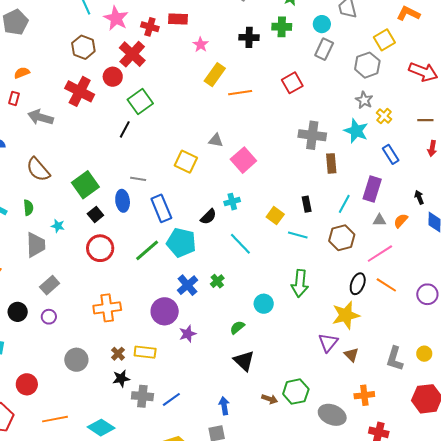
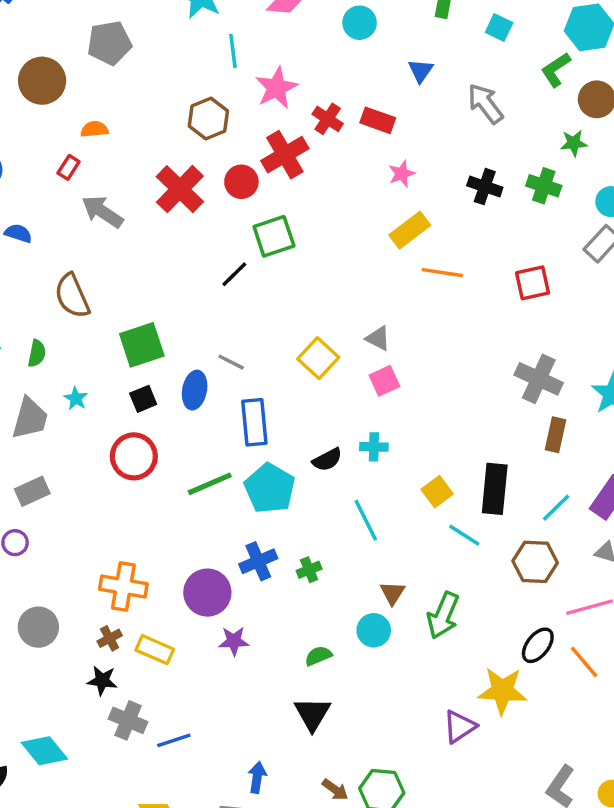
pink square: (243, 160) -> (384, 381), moved, size x0.7
black rectangle: (307, 204) -> (495, 489), size x1.8
orange cross: (107, 308) -> (123, 587), moved
brown triangle: (351, 355) -> (392, 593), moved

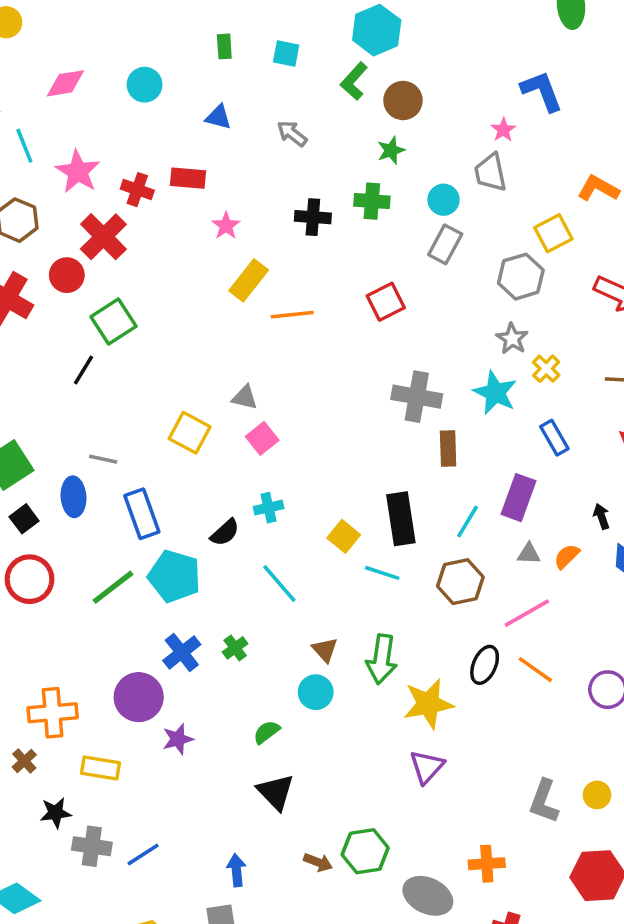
blue triangle: (421, 71) -> (218, 117), turned -36
gray arrow: (485, 104) -> (292, 133), size x0.7
brown cross: (110, 638) -> (24, 761), moved
yellow star: (502, 691) -> (428, 704), moved

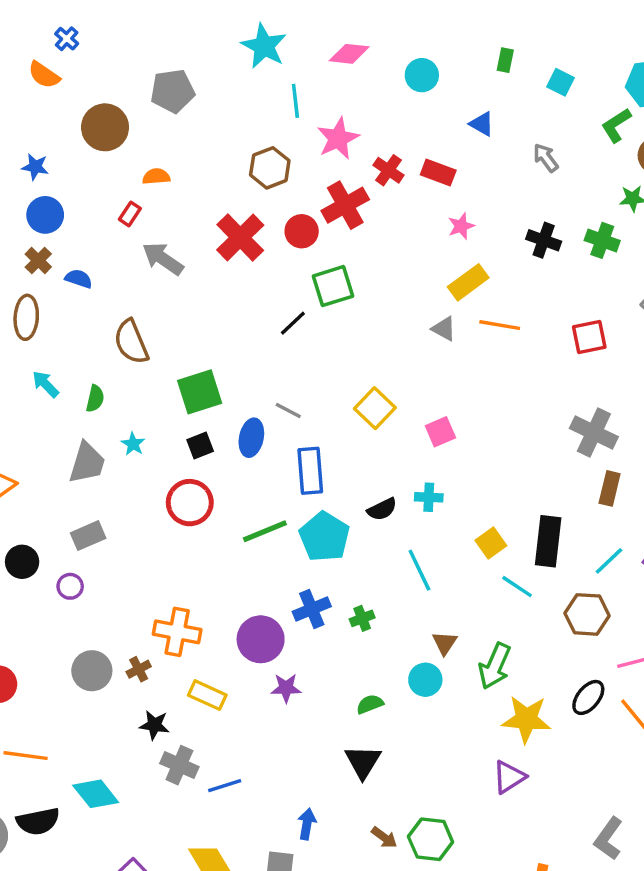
gray triangle: (245, 397) -> (444, 329), moved

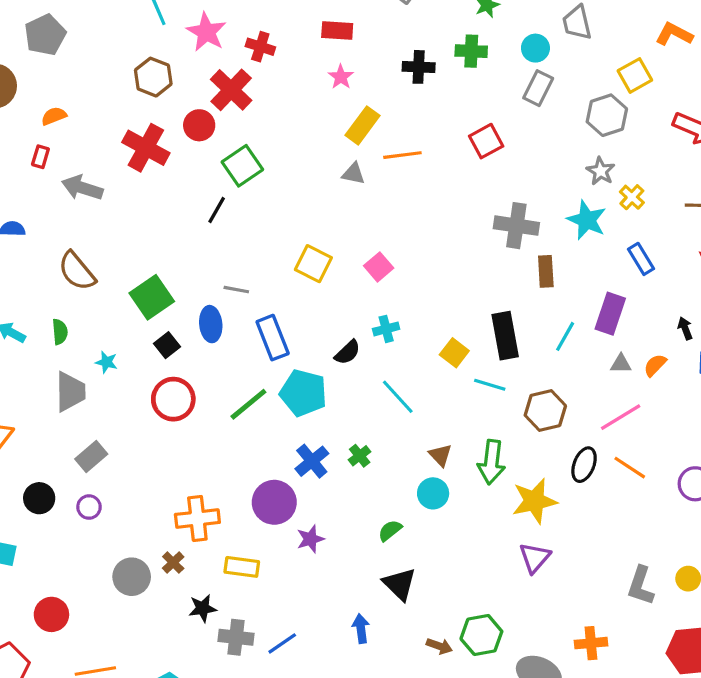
red rectangle: (438, 173) -> (337, 30), moved
brown hexagon: (587, 614) -> (545, 411), moved
blue arrow: (307, 824) -> (361, 629), moved

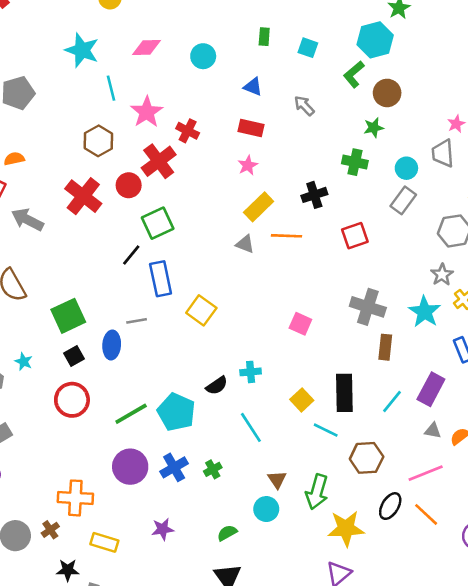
black cross: (419, 67) -> (314, 195), moved, turned -30
pink square: (379, 267) -> (300, 324), moved, turned -35
gray line: (236, 290) -> (137, 321), turned -30
blue rectangle: (273, 338) -> (161, 279), moved
purple circle: (274, 502) -> (130, 467), moved

